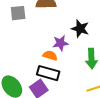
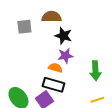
black star: (80, 29) -> (63, 36), moved

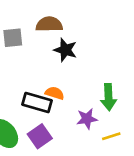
purple star: (65, 56) -> (87, 119), moved
black rectangle: (53, 85) -> (37, 103), moved

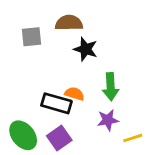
green arrow: (109, 97) -> (111, 87), moved

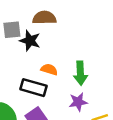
black star: (86, 49) -> (30, 41), moved
orange semicircle: (74, 94) -> (49, 69), moved

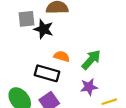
green arrow: (80, 73) -> (91, 60), turned -135

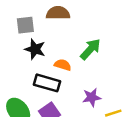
black star: (44, 29) -> (35, 49), moved
green arrow: (91, 60) -> (90, 49), moved

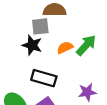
gray square: (25, 25) -> (40, 26), moved
orange semicircle: (63, 65) -> (65, 48), moved, turned -42

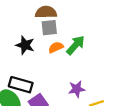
gray square: (40, 26) -> (49, 28), moved
black rectangle: (44, 78) -> (21, 85), moved

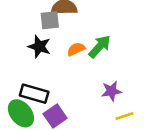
gray square: (49, 28) -> (50, 20), moved
purple star: (77, 89) -> (111, 91), moved

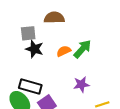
gray square: (50, 20) -> (28, 33), moved
purple star: (111, 91) -> (81, 84), moved

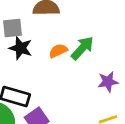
purple star: (81, 84) -> (108, 82), moved

